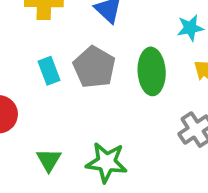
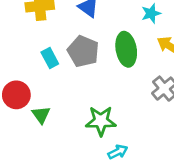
green triangle: (49, 160) -> (41, 115), moved

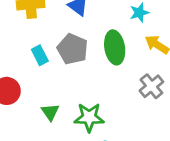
green triangle: (41, 115) -> (50, 112), moved

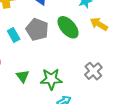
green ellipse: (115, 47) -> (68, 27), turned -30
gray cross: (151, 86) -> (93, 71), moved

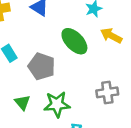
gray pentagon: (37, 30) -> (42, 66), moved
gray cross: (93, 71) -> (107, 92), turned 36

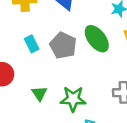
gray pentagon: (42, 66) -> (63, 45), moved

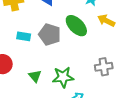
cyan rectangle: (32, 44) -> (24, 36), turned -48

